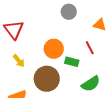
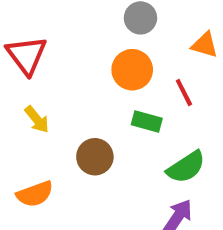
orange circle: (54, 49) -> (132, 70), moved
brown circle: (47, 79) -> (95, 157), size x0.7

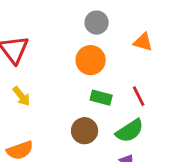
red line: (184, 93) -> (139, 96), moved
brown circle: (95, 157) -> (85, 131), moved

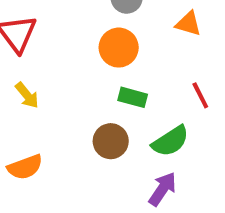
red line: (139, 96) -> (200, 95), moved

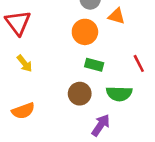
orange triangle: (188, 24) -> (116, 16), moved
green semicircle: (170, 141) -> (119, 94), turned 35
purple arrow: (162, 189) -> (101, 125), moved

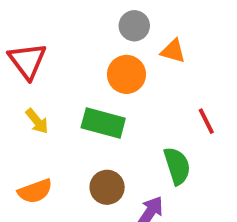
green rectangle: (94, 65) -> (103, 123), moved, size x1.5
brown circle: (80, 94) -> (107, 187), moved
green semicircle: (119, 94) -> (177, 166), turned -110

